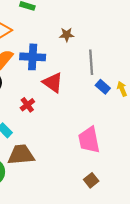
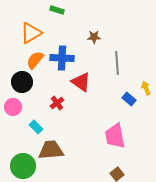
blue rectangle: (103, 87) -> (129, 99), moved

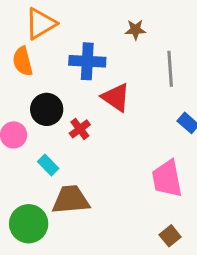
orange semicircle: (35, 60) -> (23, 61), moved, turned -54
black circle: (22, 82) -> (47, 109), moved

